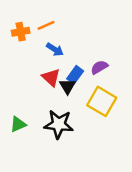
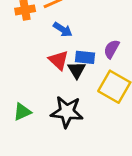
purple semicircle: (99, 67) -> (112, 49), turned -30
blue rectangle: (75, 75) -> (85, 57), turned 60

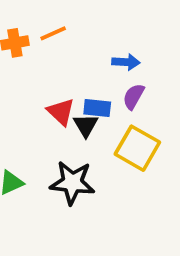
blue arrow: (63, 30) -> (126, 62), moved, turned -30

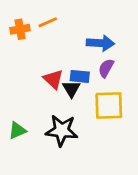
blue arrow: (126, 62) -> (100, 43), size x1.4
yellow square: (137, 148) -> (109, 106), turned -32

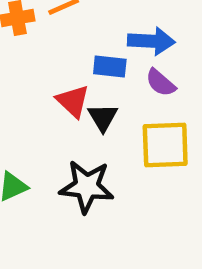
purple semicircle: (106, 68) -> (161, 83), turned -78
blue rectangle: (80, 76) -> (110, 67), moved

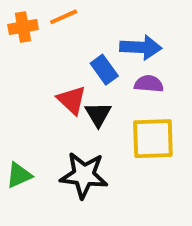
blue rectangle: (110, 67) -> (104, 70), turned 48
purple semicircle: (161, 83) -> (149, 84), turned 144

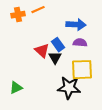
blue rectangle: (104, 70) -> (58, 45), moved
black star: (84, 175) -> (69, 88), moved

